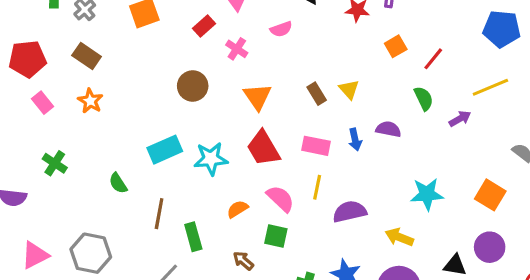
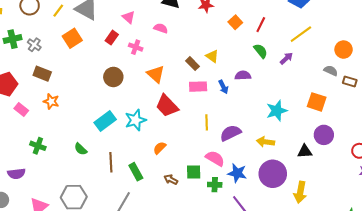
pink semicircle: (281, 29) -> (161, 28), turned -128
pink rectangle: (316, 146) -> (198, 87), moved
pink semicircle: (280, 199) -> (215, 158), moved
green square: (276, 236) -> (194, 172), moved

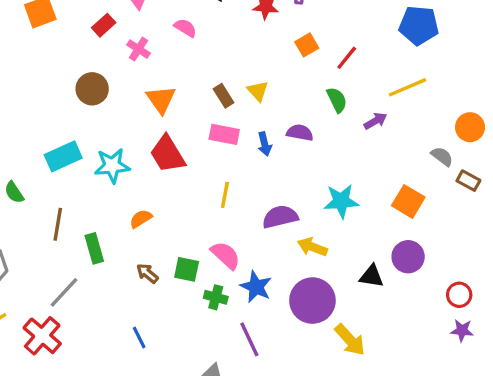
purple semicircle: (231, 133) -> (280, 217), moved
yellow arrow: (300, 192) -> (350, 340), turned -65

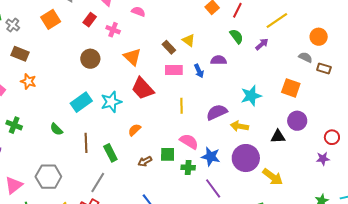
brown arrow: (147, 273) -> (145, 161), turned -56
purple star: (462, 330) -> (323, 159), moved

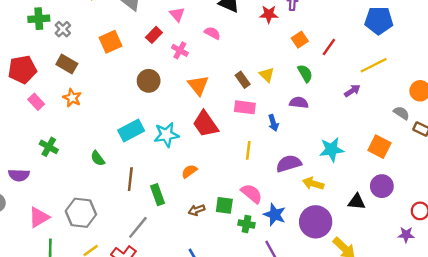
orange square: (51, 19) -> (110, 42), moved
green semicircle: (236, 36) -> (305, 73), moved
blue arrow: (199, 71) -> (273, 123), moved

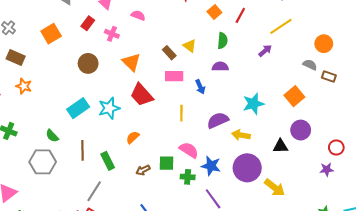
green semicircle: (305, 73) -> (223, 41), turned 42
orange square: (379, 147) -> (294, 96), turned 30
gray hexagon: (81, 213) -> (43, 162), moved

